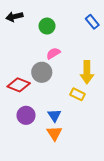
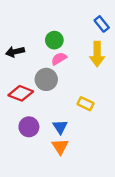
black arrow: (14, 17) -> (15, 52), moved
green circle: (47, 26) -> (54, 40), moved
yellow arrow: (87, 72) -> (97, 54), moved

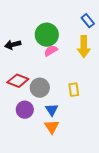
green circle: (54, 40) -> (47, 35), size x1.5
gray circle: (46, 79) -> (40, 88), moved
yellow rectangle: (86, 104) -> (74, 90), turned 56

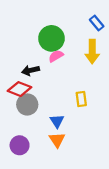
black arrow: (13, 45) -> (31, 70), moved
gray circle: (40, 88) -> (27, 105), moved
purple circle: (25, 110) -> (20, 145), moved

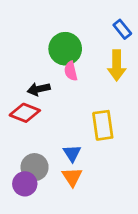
pink semicircle: (56, 56) -> (71, 71), turned -72
yellow rectangle: (81, 99) -> (103, 125), size x1.5
gray circle: (27, 105) -> (35, 167), moved

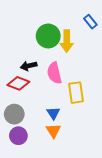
yellow arrow: (117, 65) -> (67, 41), moved
pink semicircle: (71, 71) -> (54, 73), moved, size x1.5
gray circle: (35, 167) -> (14, 114), moved

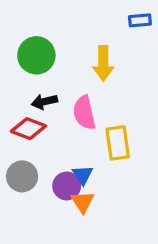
blue rectangle: (90, 22) -> (140, 20), moved, turned -56
green circle: (48, 36) -> (36, 55), moved
purple circle: (18, 136) -> (67, 186), moved

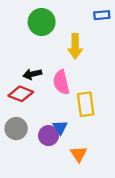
green circle: (36, 55) -> (42, 22), moved
orange triangle: (83, 202) -> (79, 154), moved

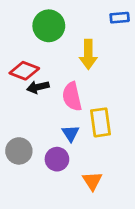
red diamond: (21, 94) -> (24, 71), moved
blue triangle: (60, 127) -> (71, 133), moved

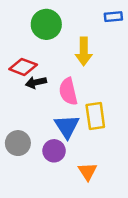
blue triangle: (71, 133) -> (67, 126), size x1.5

